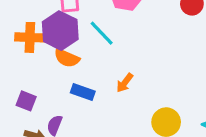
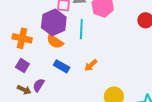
cyan line: (102, 33) -> (81, 29), turned 36
orange cross: (30, 37) -> (22, 38), moved

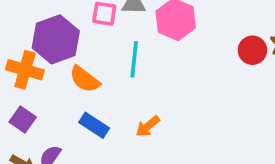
purple hexagon: (54, 22) -> (56, 39), moved

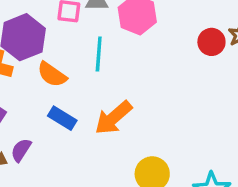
orange arrow: (148, 126) -> (113, 118), size x1.6

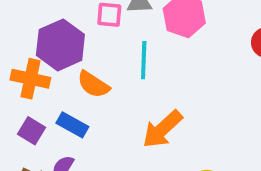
blue rectangle: (62, 118) -> (72, 125), moved

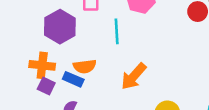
orange cross: (30, 79) -> (42, 65), moved
orange semicircle: (93, 84) -> (85, 66), moved, turned -35

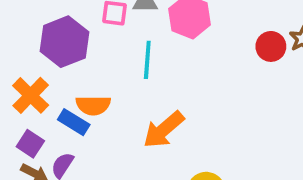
orange cross: (42, 65) -> (31, 95), turned 30
purple square: (46, 86) -> (30, 144), moved

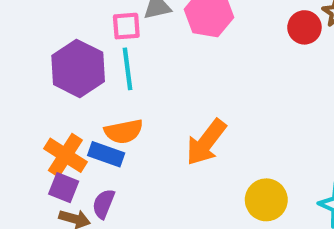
cyan line: (147, 60) -> (127, 69), moved
orange cross: (31, 95) -> (65, 155), moved

